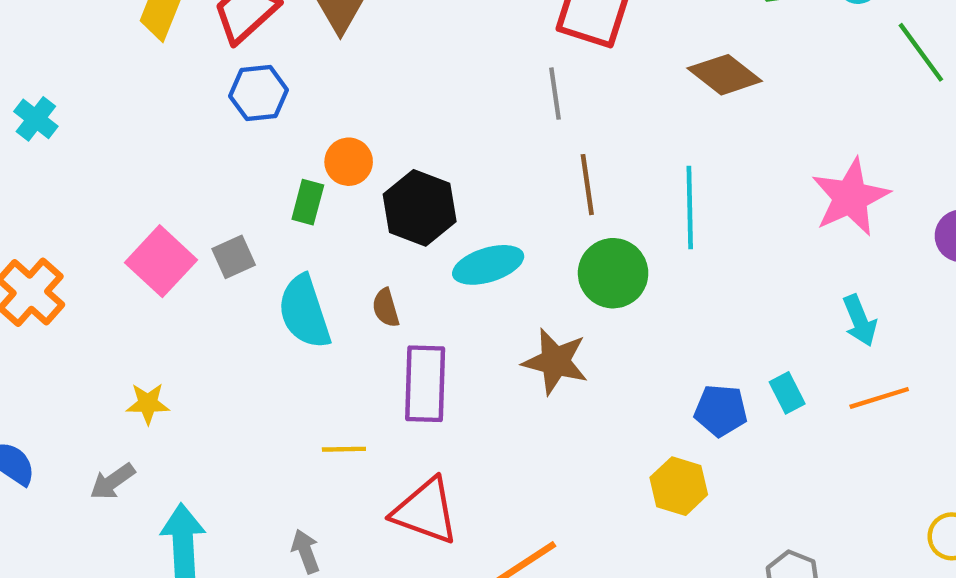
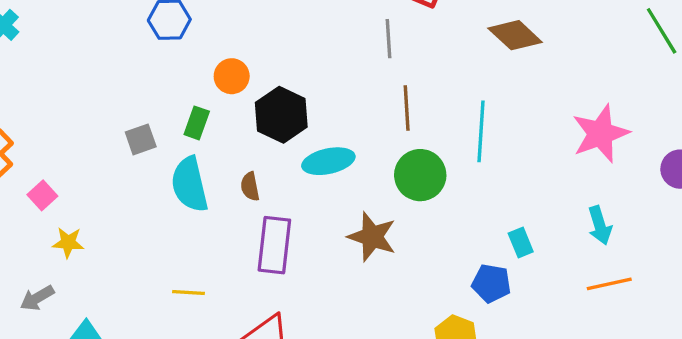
green rectangle: (308, 202) -> (197, 123), moved
pink square: (161, 261) -> (42, 195), moved, size x0.6
cyan rectangle: (787, 393) -> (521, 242), moved
yellow line: (344, 449) -> (189, 293), moved

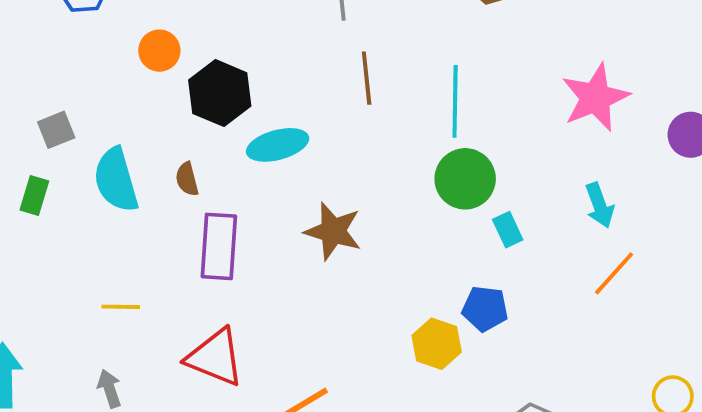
green rectangle: (197, 123) -> (34, 195), moved
green circle: (420, 175) -> (465, 179), moved
blue pentagon: (491, 283) -> (485, 309), moved
orange line: (609, 284) -> (614, 273), turned -33

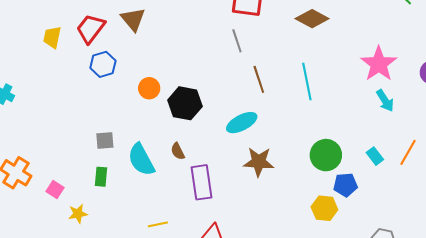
gray square: (56, 130) -> (105, 140), turned 30
cyan ellipse: (278, 145) -> (242, 123), moved
green circle: (465, 179) -> (326, 155), moved
cyan arrow: (600, 205) -> (385, 101), moved
cyan rectangle: (508, 230) -> (375, 156), moved

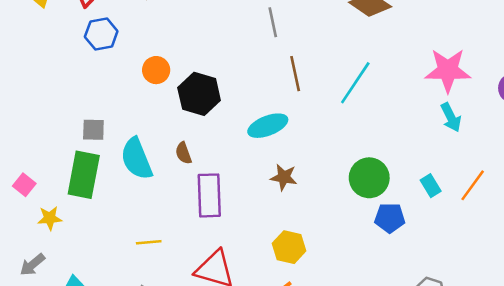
pink star: (379, 64) -> (448, 70), turned 30
cyan line: (307, 81) -> (355, 83), turned 39
brown star: (259, 162) -> (284, 177), size x0.7
green rectangle: (101, 177) -> (84, 175), size x1.8
yellow hexagon: (324, 208) -> (289, 247), moved

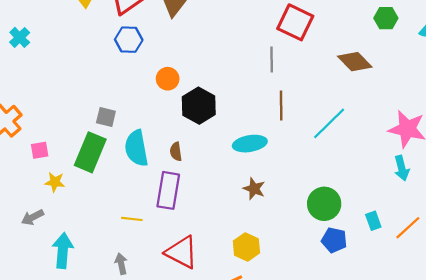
pink square: (24, 185) -> (40, 150), turned 30
purple rectangle: (209, 195) -> (168, 190), moved

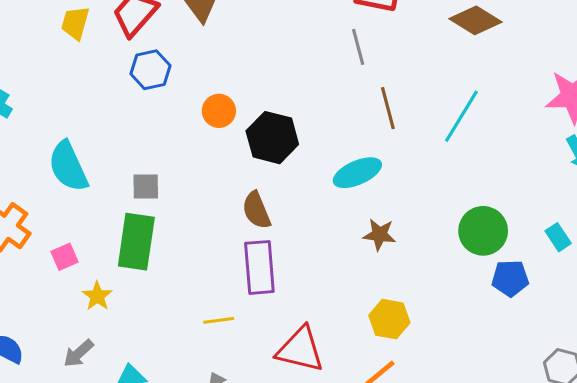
cyan semicircle: (136, 148) -> (68, 166), moved
brown semicircle: (176, 152) -> (256, 210), size x1.4
yellow star: (55, 182) -> (97, 296), turned -30

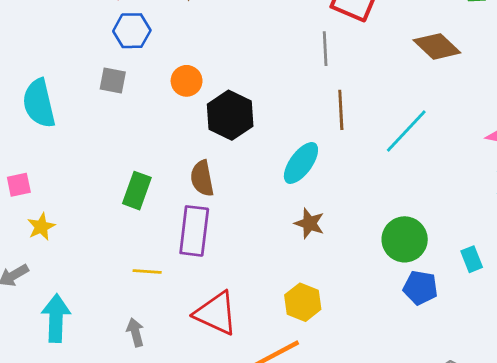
cyan ellipse: (357, 173) -> (301, 163), turned -42
gray square: (146, 187) -> (113, 80), moved
green rectangle: (136, 242) -> (137, 191), moved, size x0.7

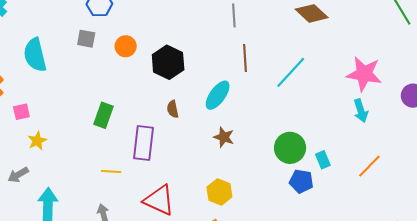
orange circle: (187, 81) -> (126, 46), moved
brown semicircle: (202, 178) -> (173, 109), moved, size x0.7
cyan rectangle: (472, 259) -> (323, 160), moved

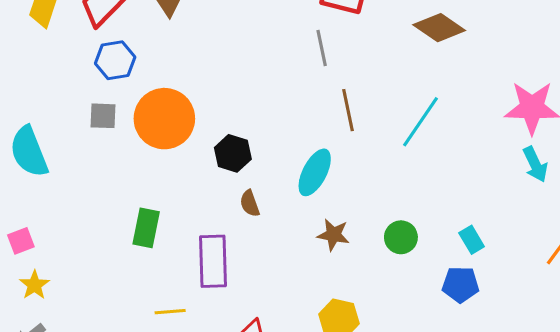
orange circle: (126, 46) -> (164, 119), size x1.8
black hexagon: (168, 62) -> (233, 153), moved, size x0.7
yellow star: (37, 141) -> (34, 285), moved
green circle: (290, 148) -> (401, 237), moved, size x0.7
cyan rectangle: (323, 160) -> (472, 240), moved

